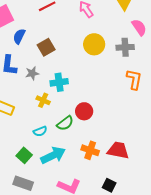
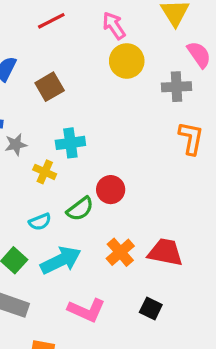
yellow circle: (94, 44) -> (127, 61), moved
gray star: (32, 73) -> (16, 145), moved
orange cross: (90, 150) -> (120, 252), turned 30

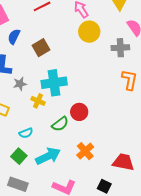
cyan cross: (70, 143) -> (54, 83), size x1.4
cyan semicircle: (40, 222) -> (26, 133), moved
red trapezoid: (165, 252) -> (123, 162), moved

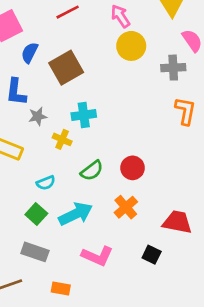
brown square: (41, 48) -> (66, 68), size x1.4
cyan cross: (54, 83) -> (84, 115), size x0.7
red circle: (79, 112) -> (133, 168), moved

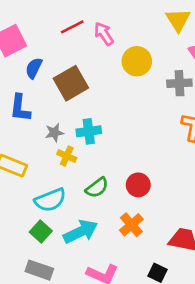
pink arrow: (120, 16) -> (104, 34), moved
gray star: (38, 116) -> (54, 133), moved
cyan semicircle: (46, 183) -> (50, 200), size x1.6

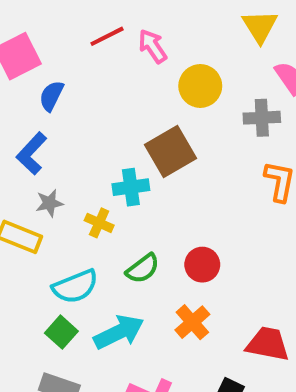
brown square: (71, 83) -> (171, 151), moved
blue L-shape: (20, 108) -> (32, 153), turned 36
gray star: (54, 133) -> (49, 203), moved

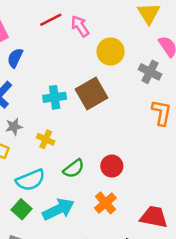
gray cross: (262, 118) -> (150, 72), turned 30
cyan cross: (131, 187) -> (55, 97), moved

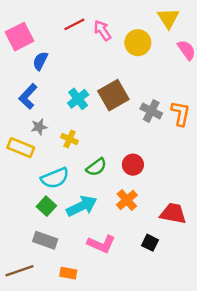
yellow circle: (111, 52) -> (138, 43), moved
gray cross: (150, 72) -> (151, 111), moved
cyan cross: (55, 97) -> (78, 99), turned -30

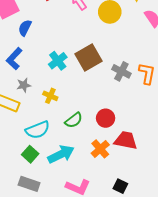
red trapezoid: (173, 213) -> (126, 140), moved

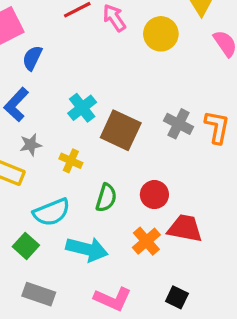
brown square: (89, 58) -> (121, 130), moved, turned -35
green semicircle: (74, 120) -> (106, 198), turned -36
green square: (30, 154) -> (26, 246), moved
cyan arrow: (61, 154) -> (87, 249), turned 40

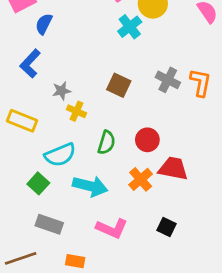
cyan cross: (82, 108) -> (130, 27), moved
brown square: (121, 130) -> (119, 85), size x0.7
gray star: (31, 145) -> (62, 91), moved

